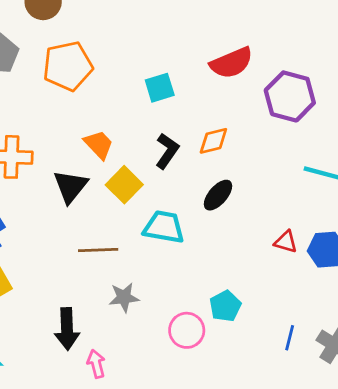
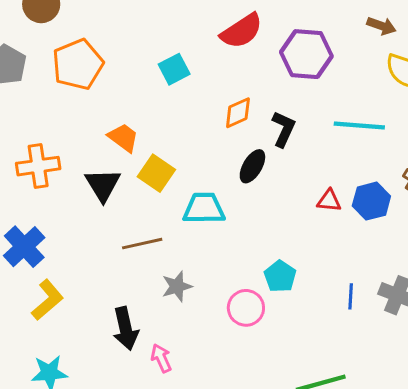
black L-shape: (167, 151) -> (284, 129), moved

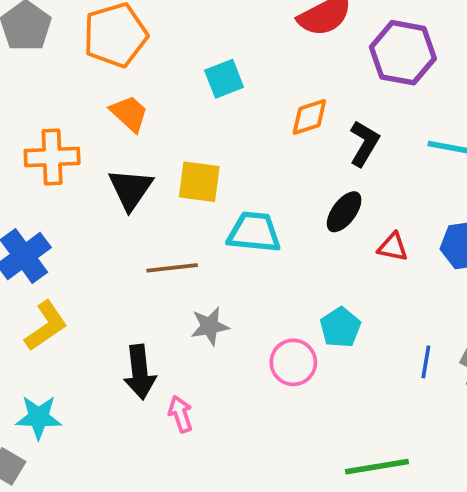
cyan square: (174, 69) -> (224, 79), moved
orange trapezoid: (123, 138) -> (129, 114), moved
black ellipse: (252, 166) -> (344, 212), moved
yellow square: (156, 173) -> (199, 182), turned -33
red triangle: (329, 201) -> (393, 247), moved

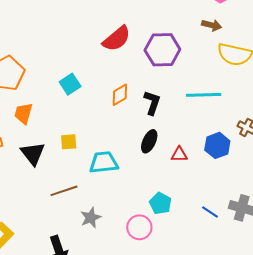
orange trapezoid: (129, 114) -> (24, 113), turned -105
yellow square: (199, 182) -> (69, 142), size x0.7
blue line: (426, 362) -> (210, 212), turned -54

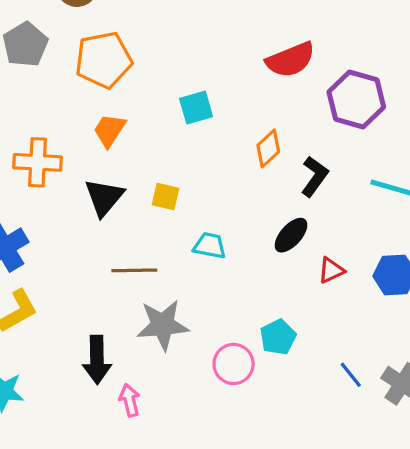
orange diamond: (120, 95) -> (268, 148), turned -30
red triangle: (179, 154) -> (331, 270), turned -42
cyan trapezoid: (104, 162) -> (210, 246), size x0.7
gray star: (91, 218) -> (163, 325), size x1.5

